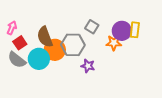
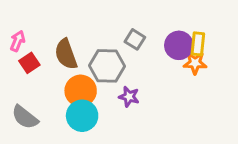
orange star: (114, 43) -> (195, 63), moved
orange circle: (55, 50) -> (81, 91), moved
cyan circle: (39, 59) -> (82, 116), moved
gray semicircle: (17, 60) -> (25, 117), moved

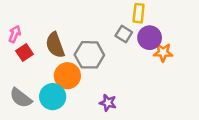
gray square: (135, 39) -> (124, 34), moved
yellow rectangle: (198, 44) -> (139, 13), moved
purple star: (129, 97) -> (108, 103), moved
cyan circle: (82, 116) -> (53, 97), moved

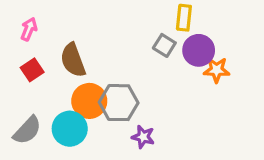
pink arrow: (15, 34) -> (29, 29), moved
gray hexagon: (89, 55) -> (119, 103), moved
gray semicircle: (21, 98) -> (27, 130), turned -85

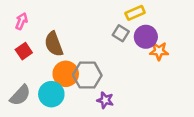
yellow rectangle: (184, 18) -> (135, 13), turned 60

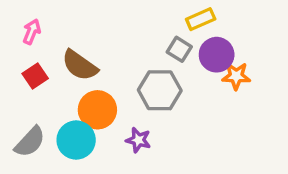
brown semicircle: (54, 44) -> (80, 65), turned -35
gray hexagon: (87, 75) -> (160, 90), moved
purple star: (105, 100) -> (138, 140), moved

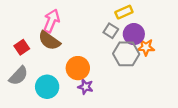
pink arrow: (32, 32) -> (51, 21), moved, size x1.5
gray hexagon: (160, 90) -> (126, 54), moved
orange circle: (97, 110) -> (78, 68), moved
gray semicircle: (30, 142) -> (19, 76), moved

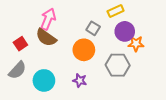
gray square: (111, 31) -> (93, 28), moved
gray hexagon: (126, 54) -> (118, 65), moved
orange circle: (78, 68) -> (84, 50), moved

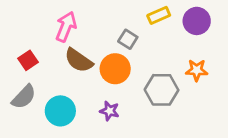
purple circle: (125, 31) -> (197, 21), moved
brown semicircle: (46, 38) -> (79, 60), moved
orange star: (136, 44) -> (197, 70), moved

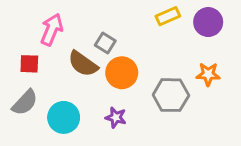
pink arrow: (66, 27) -> (52, 30), moved
gray square: (128, 39) -> (105, 43), moved
red square: (28, 60) -> (29, 64), turned 36

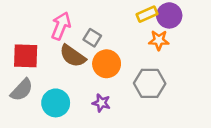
purple circle: (208, 22) -> (169, 15), moved
pink arrow: (52, 30) -> (61, 26), moved
red square: (29, 64) -> (26, 56), size x1.5
orange star: (208, 74) -> (159, 40), moved

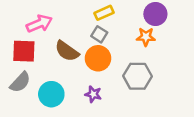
yellow rectangle: (147, 14) -> (104, 13), moved
pink arrow: (61, 26) -> (39, 24), moved, turned 45
gray square: (92, 38) -> (99, 34), moved

